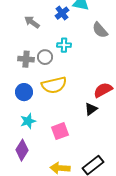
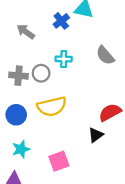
gray semicircle: (100, 30) -> (105, 55), moved

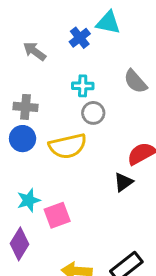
gray circle: (41, 73) -> (93, 113), moved
blue circle: (16, 115) -> (23, 139), moved
pink square: (59, 161) -> (57, 215), moved

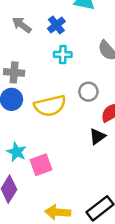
blue cross: (80, 38) -> (56, 25), moved
gray circle: (93, 113) -> (88, 92), moved
cyan star: (29, 200) -> (17, 152), turned -30

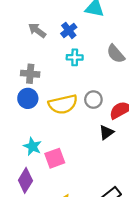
gray circle: (88, 92) -> (93, 100), moved

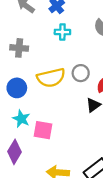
blue circle: (28, 98) -> (17, 88), moved
pink square: (55, 158) -> (43, 130), turned 30

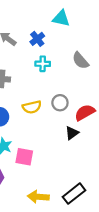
yellow semicircle: (51, 78) -> (32, 107), size x0.7

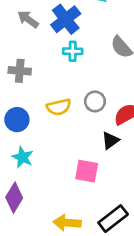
blue cross: (37, 39) -> (66, 19), size x1.5
pink square: (24, 157) -> (87, 171), moved

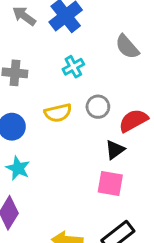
cyan cross: (73, 51) -> (73, 67), moved, turned -30
pink square: (87, 171) -> (110, 184), moved

